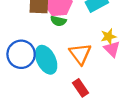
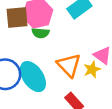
yellow star: (108, 36) -> (92, 69), moved

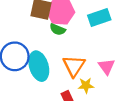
yellow star: (92, 69) -> (86, 85), moved

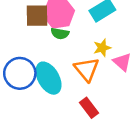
yellow star: (86, 85) -> (102, 48), moved

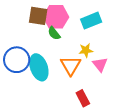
green semicircle: (60, 34) -> (54, 33), turned 32
red rectangle: (89, 108) -> (83, 98), moved

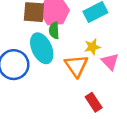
green semicircle: (54, 33) -> (54, 30), turned 40
cyan ellipse: (39, 67) -> (42, 48), moved

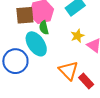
orange triangle: (76, 66) -> (68, 70), moved

